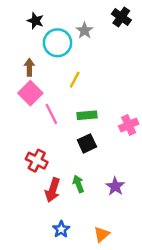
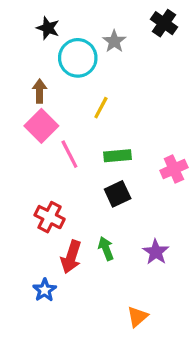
blue star: (61, 229) -> (45, 290), moved

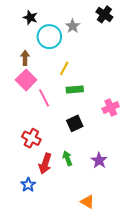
green rectangle: (118, 156) -> (75, 90), moved
orange triangle: (137, 317) -> (87, 202), turned -48

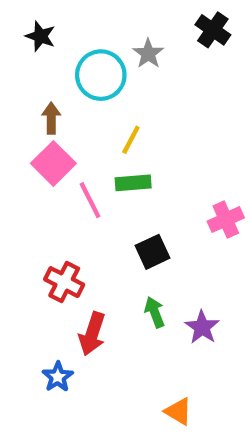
black star: (30, 18) -> (40, 36), moved
green rectangle: (75, 90) -> (133, 183), moved
green arrow: (67, 158) -> (155, 312), moved

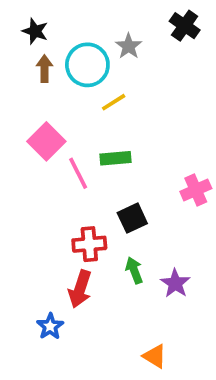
brown arrow: (51, 118) -> (44, 69), moved
yellow line: (131, 140) -> (114, 102), moved, turned 30
red cross: (64, 282) -> (89, 244), moved, turned -32

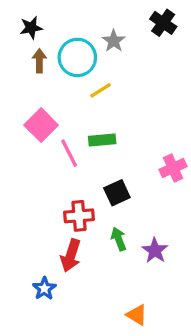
black star: (35, 31) -> (31, 28), turned -30

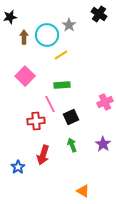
black star: (31, 28) -> (10, 17), moved
pink line: (69, 153) -> (50, 104), moved
red cross: (79, 216) -> (36, 121), moved
purple star: (155, 251) -> (103, 144), moved
blue star: (44, 288) -> (18, 167), moved

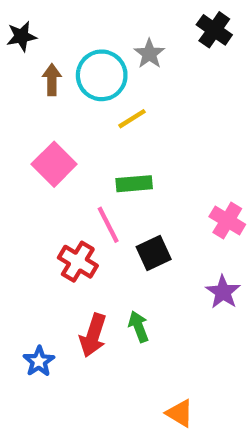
pink cross: (105, 102) -> (227, 220), turned -35
red cross: (36, 121) -> (78, 262), turned 36
purple star: (103, 144) -> (223, 292), moved
green arrow: (72, 145) -> (138, 327), moved

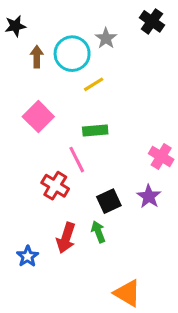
black square: (154, 253) -> (109, 201), moved
purple star: (223, 292) -> (149, 196), moved
orange triangle: (180, 413) -> (127, 293), size x1.4

